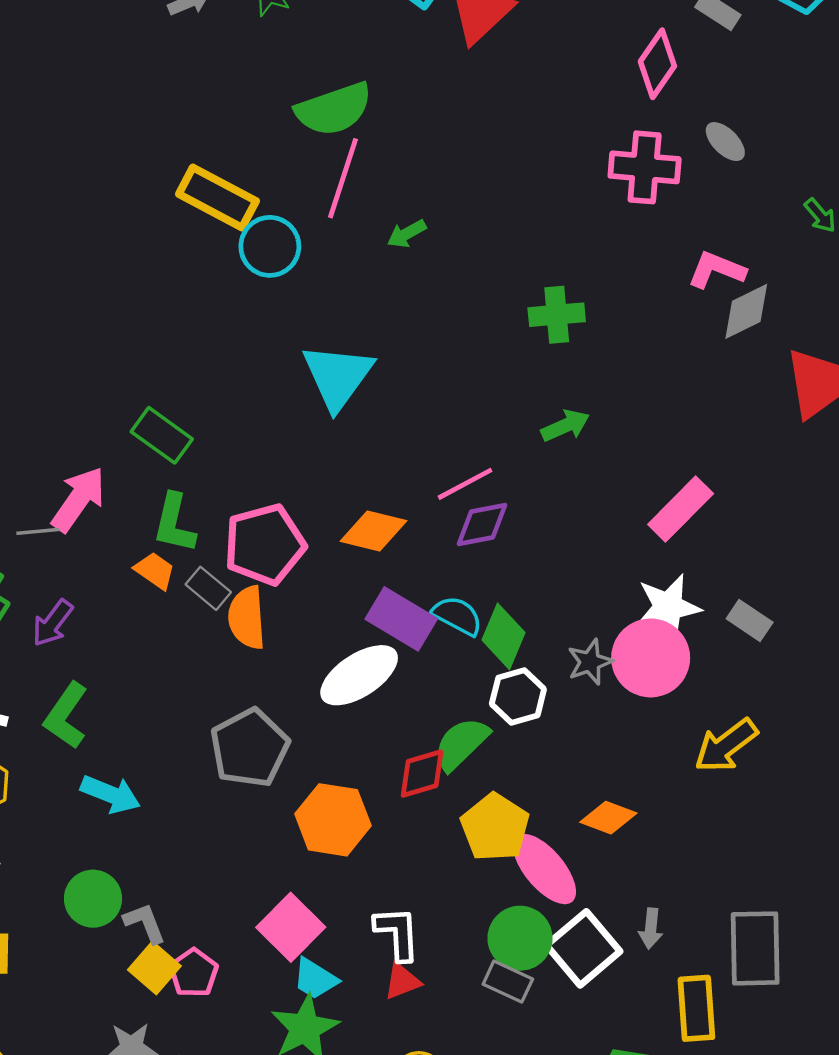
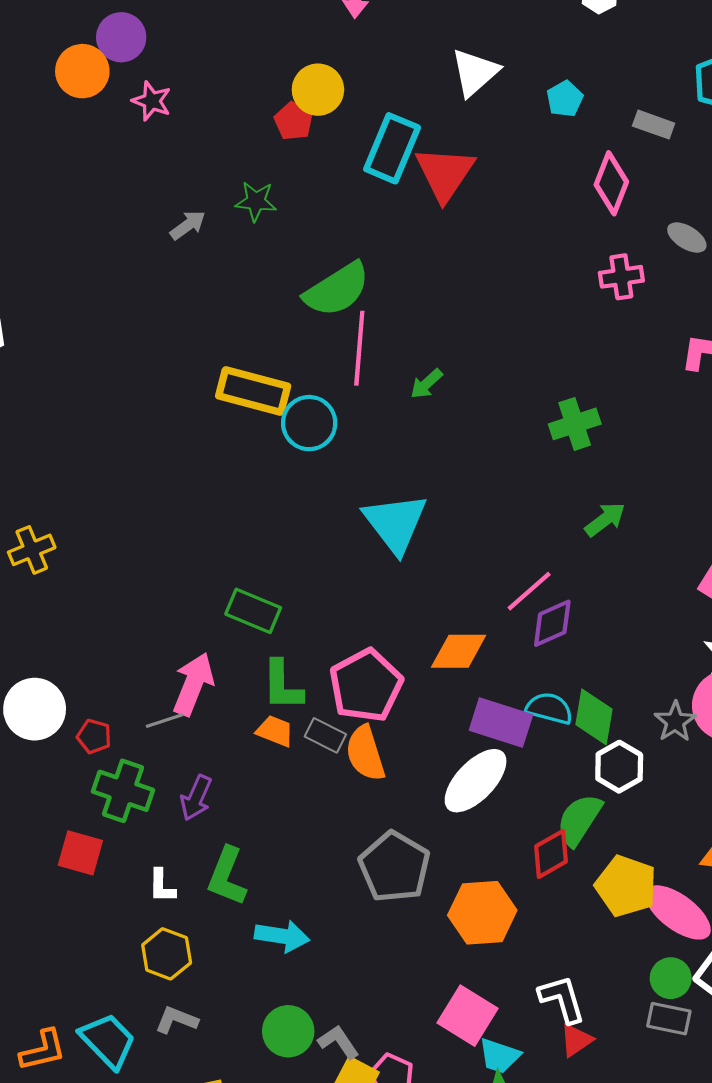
pink cross: (645, 167) -> (621, 277), size x0.7
green circle: (520, 938) -> (671, 978), size x0.7

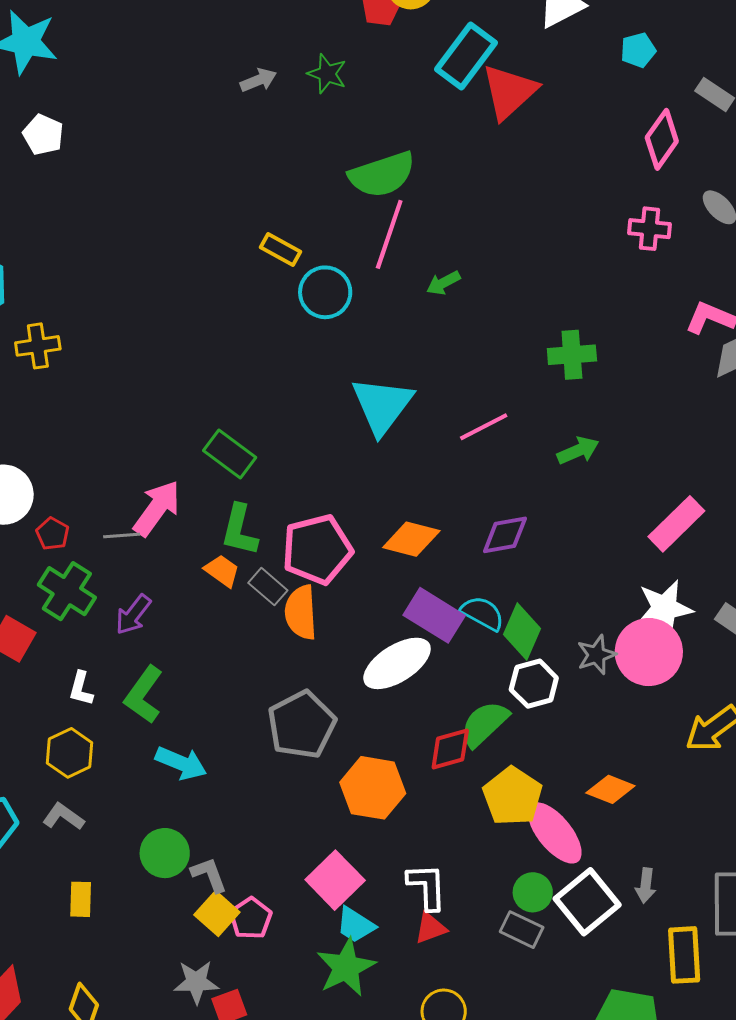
yellow rectangle: (253, 391) -> (281, 249), size x0.6
pink line: (529, 591) -> (484, 427), moved

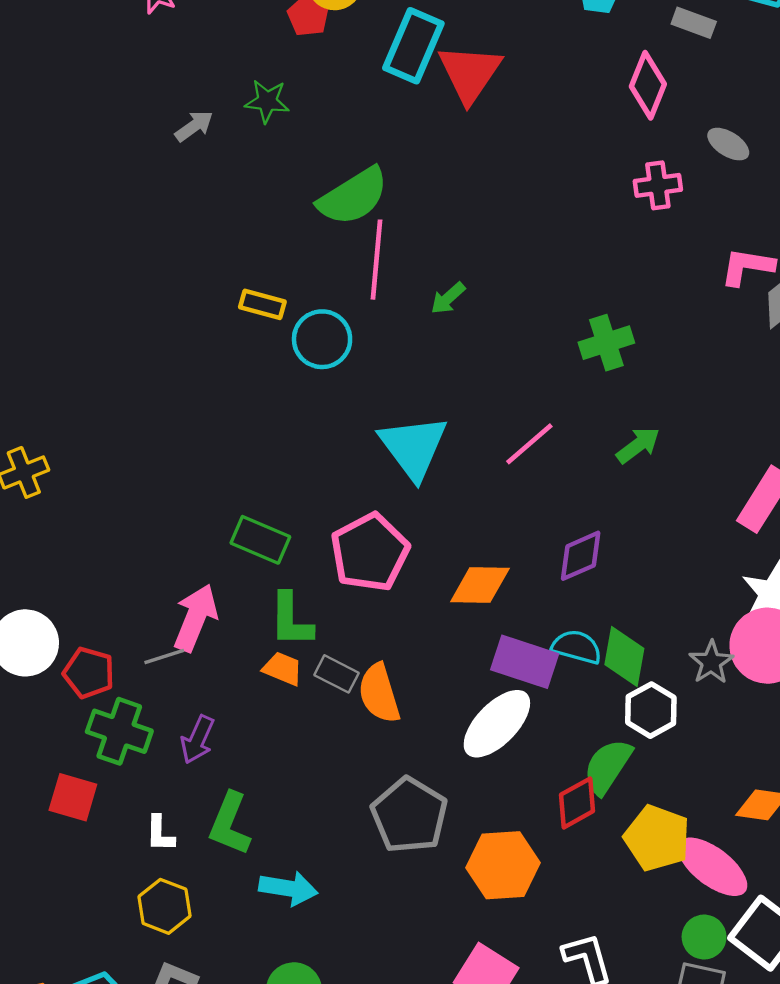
red pentagon: (52, 534) -> (89, 673), size x1.4
pink pentagon: (317, 549) -> (370, 552), moved

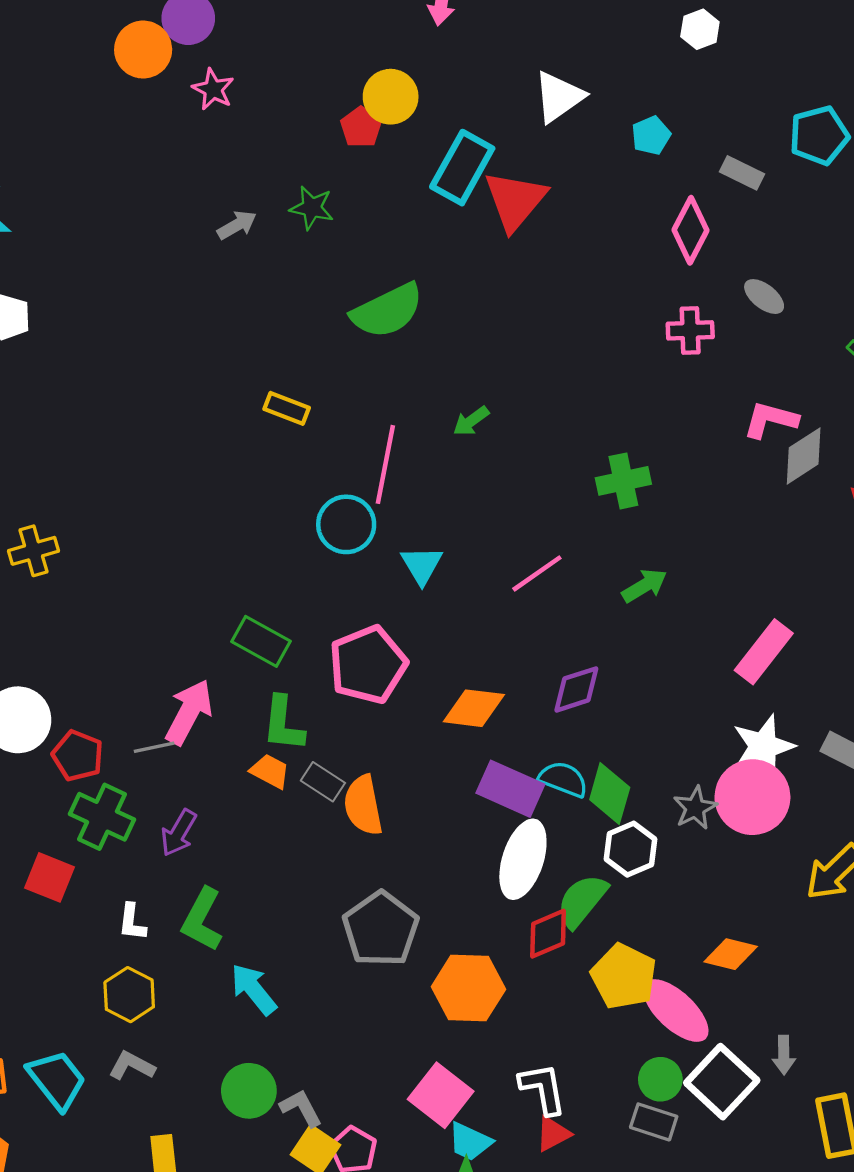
pink line: (376, 260) -> (385, 464), moved
cyan circle: (322, 339) -> (346, 524), moved
cyan triangle: (413, 447) -> (422, 565), size x0.6
white ellipse: (497, 724) -> (523, 859), moved, turned -32
cyan arrow: (288, 888) -> (254, 989), turned -144

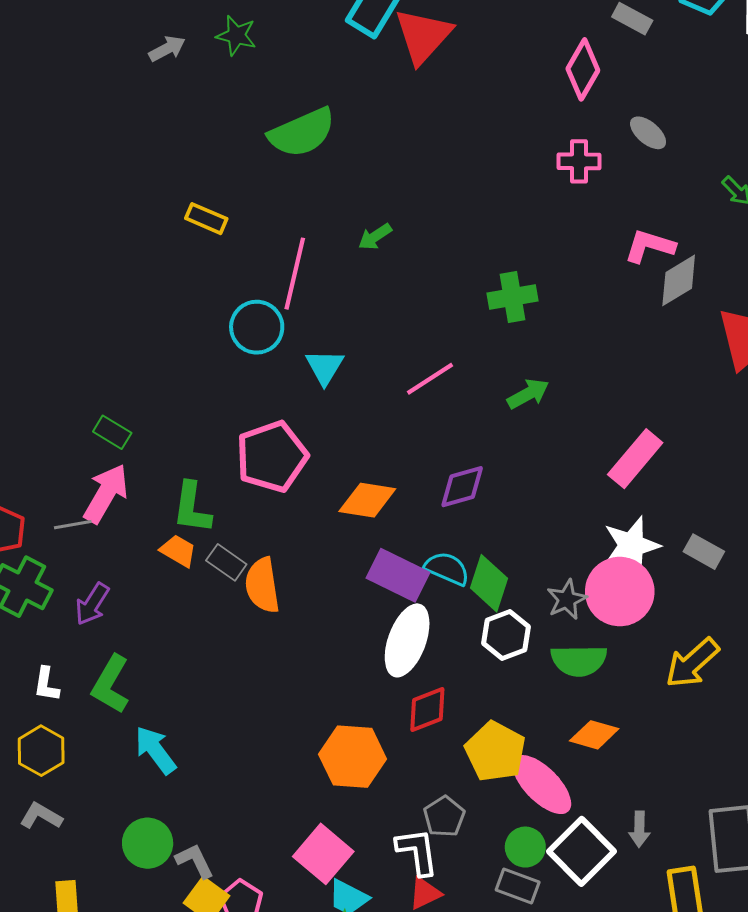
green rectangle: (261, 641) -> (112, 432), moved, size x0.7
green semicircle: (582, 901) -> (579, 661), moved, turned -132
gray pentagon: (381, 929) -> (444, 817), moved, size x0.6

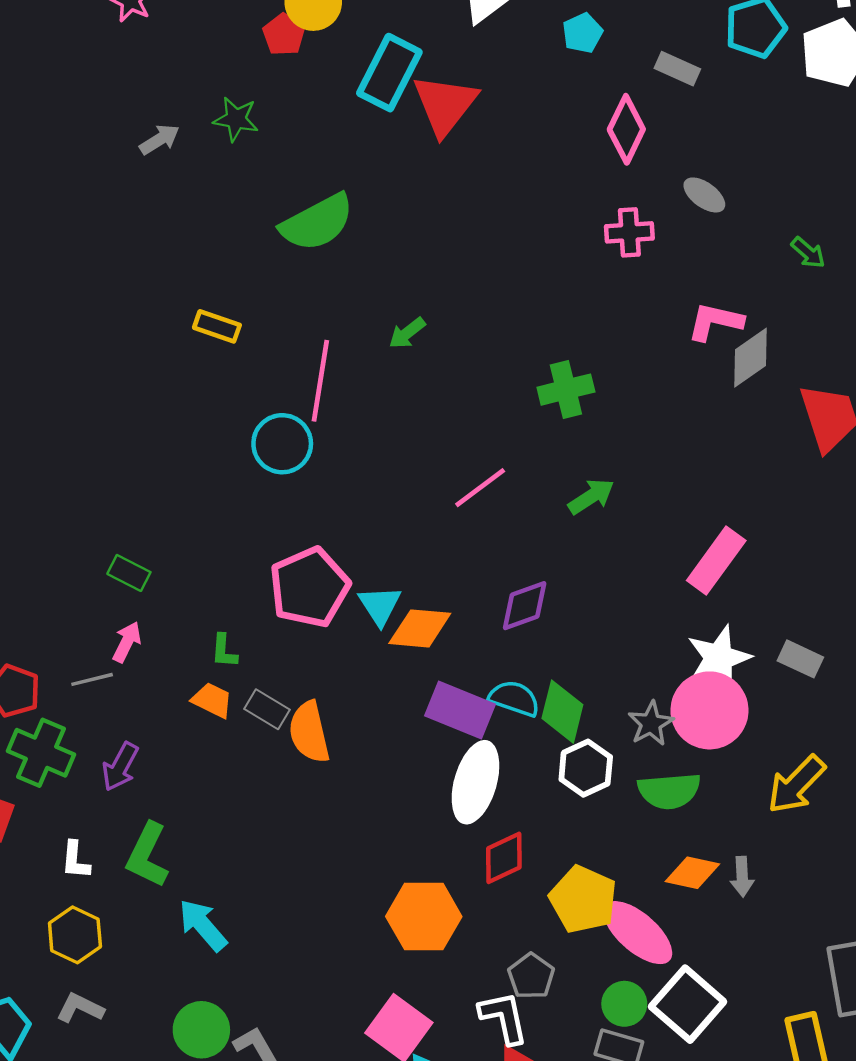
cyan triangle: (325, 367) -> (380, 605), moved
pink arrow: (106, 494) -> (127, 642), size x0.6
green L-shape: (192, 508) -> (224, 651), size x0.6
gray arrow: (639, 829) -> (742, 877), moved

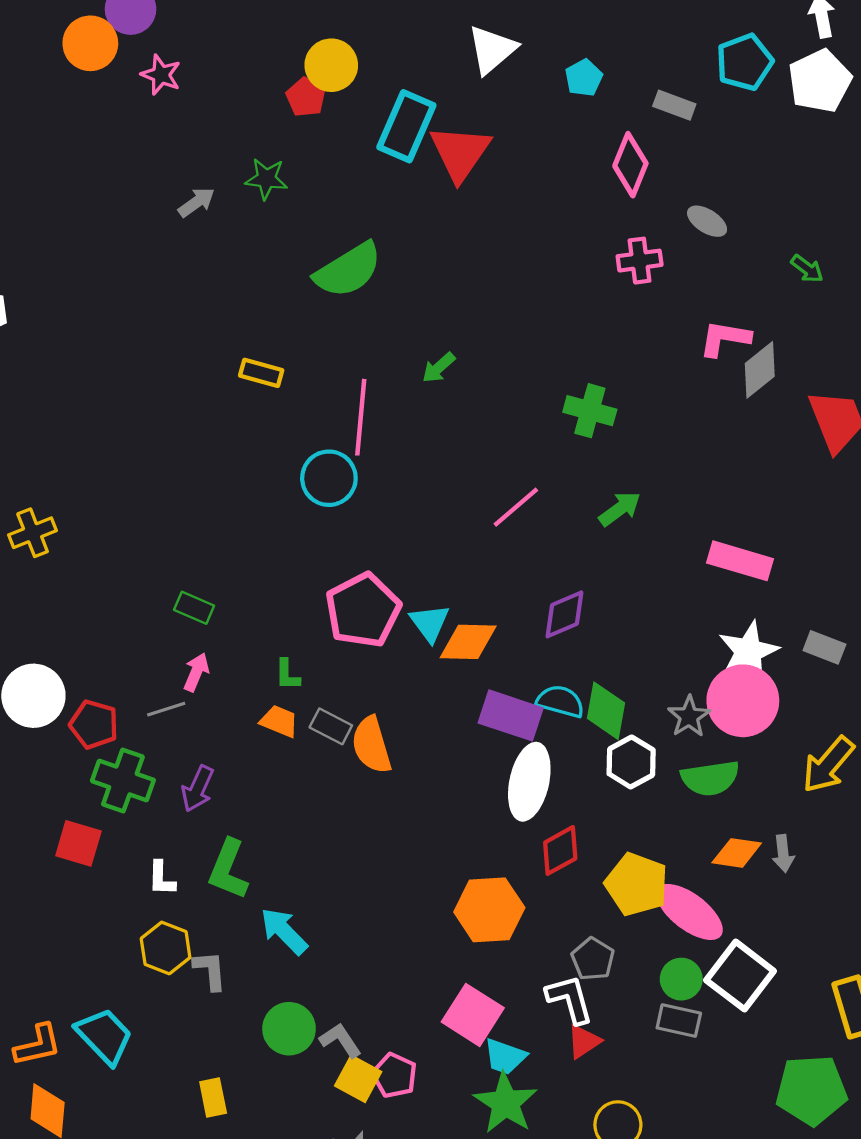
green cross: (566, 390) -> (590, 411), turned 33
pink rectangle: (716, 560) -> (740, 561), turned 74
gray L-shape: (80, 1008) -> (210, 970), moved, turned 63

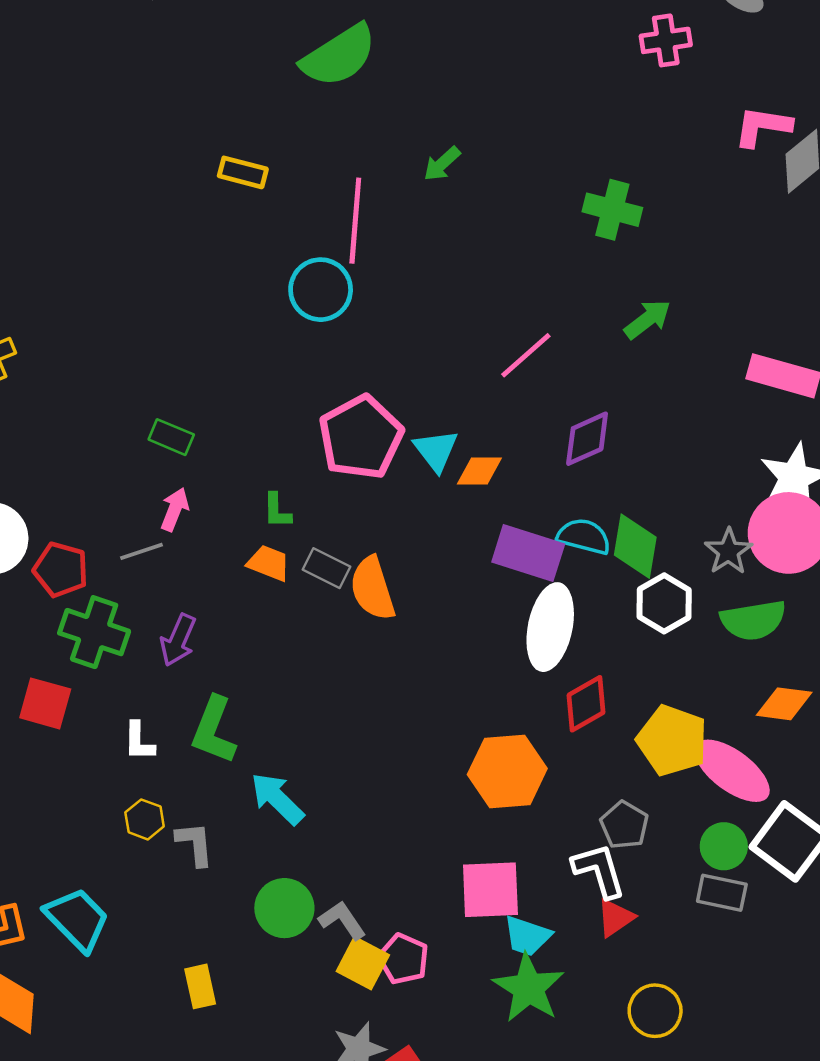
pink line: (516, 507) -> (526, 355), moved
orange diamond: (468, 642) -> (479, 471), size x0.7
yellow hexagon: (166, 948) -> (145, 819), size x0.7
pink square: (473, 1015) -> (490, 890), turned -34

